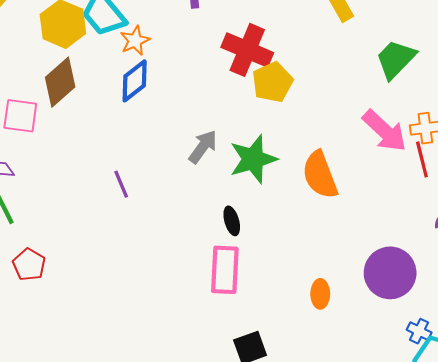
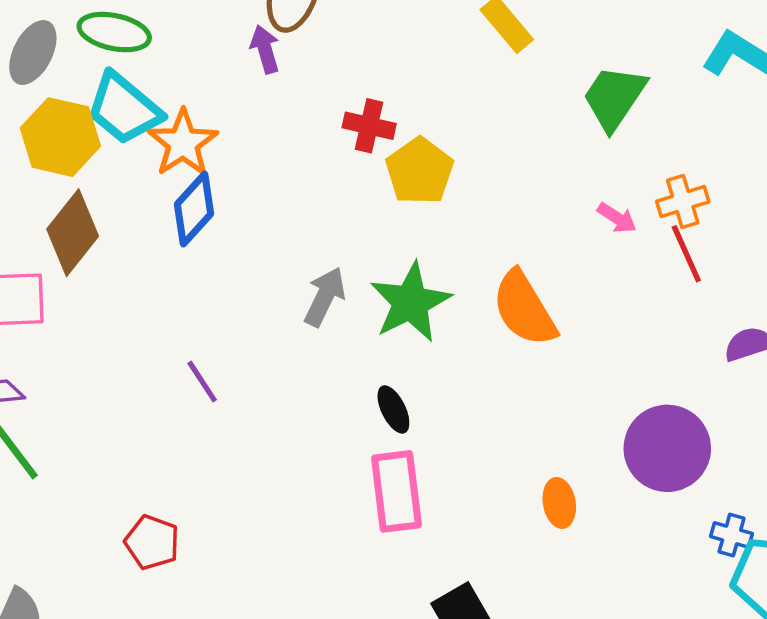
orange star: (135, 41) -> (183, 143), size x1.4
red cross: (247, 50) -> (369, 126), size x0.6
pink arrow: (385, 131) -> (617, 218), size x0.5
red pentagon: (29, 265) -> (152, 542), moved

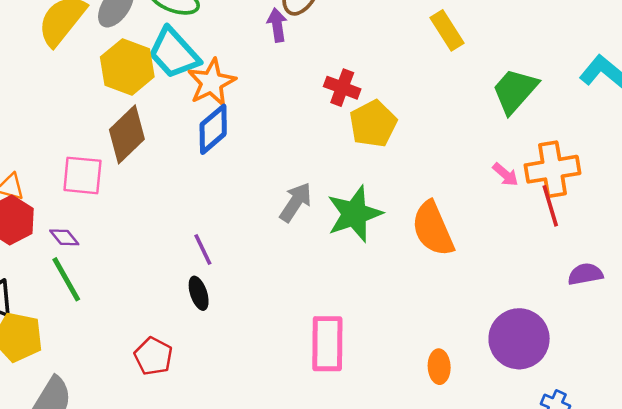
orange cross: (683, 202) -> (553, 169), size x1.5
black ellipse: (393, 409) -> (199, 293), moved

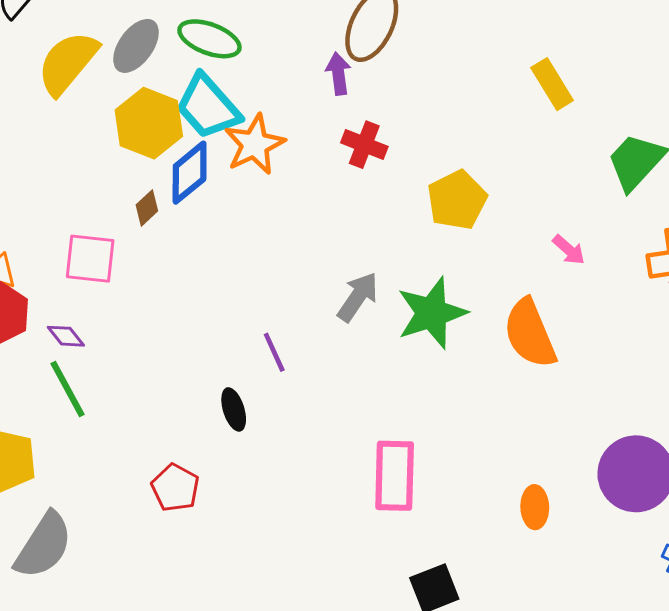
red cross: (342, 88) -> (364, 145), moved
blue diamond: (213, 129) -> (190, 173), moved
brown diamond: (127, 134) -> (147, 208), size x0.5
pink arrow: (505, 174) -> (569, 250), moved
purple line: (203, 250) -> (274, 352), moved

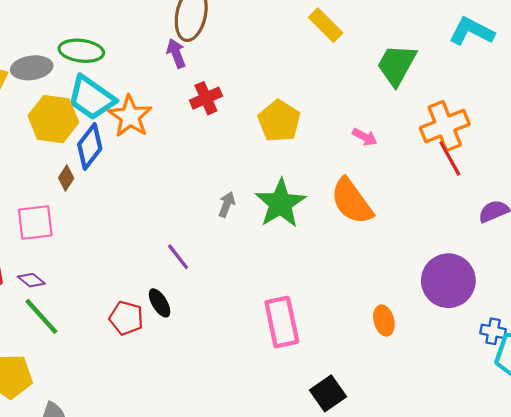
gray ellipse: (136, 46) -> (32, 68), turned 60
red cross: (364, 145) -> (206, 98), turned -32
gray arrow: (358, 297) -> (227, 204), size x0.7
red pentagon: (175, 488) -> (126, 318), moved

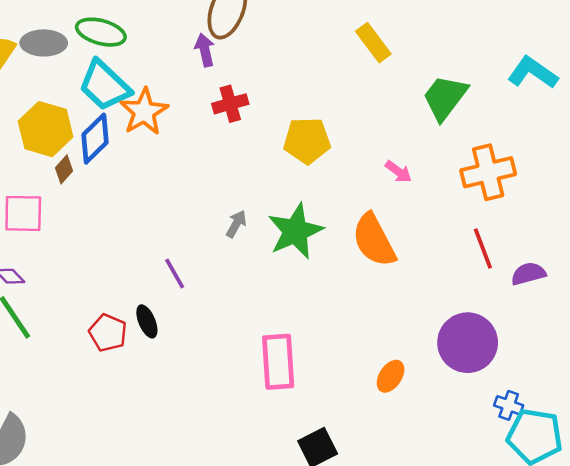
yellow hexagon: (53, 119) -> (46, 129), moved
yellow pentagon: (279, 121) -> (307, 141), turned 30
red line: (450, 158) -> (483, 248), moved
orange ellipse: (384, 320) -> (391, 376), turned 40

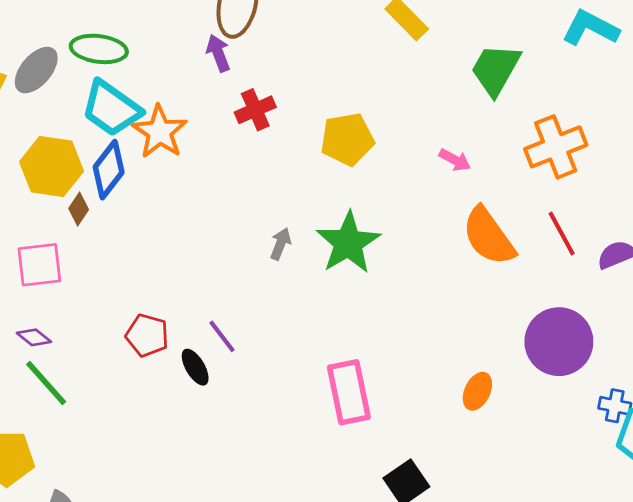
gray ellipse: (44, 43) -> (36, 70), turned -42
orange semicircle: (374, 240) -> (489, 236), moved
purple line: (175, 274) -> (222, 336), moved
red pentagon: (108, 333) -> (147, 335), moved

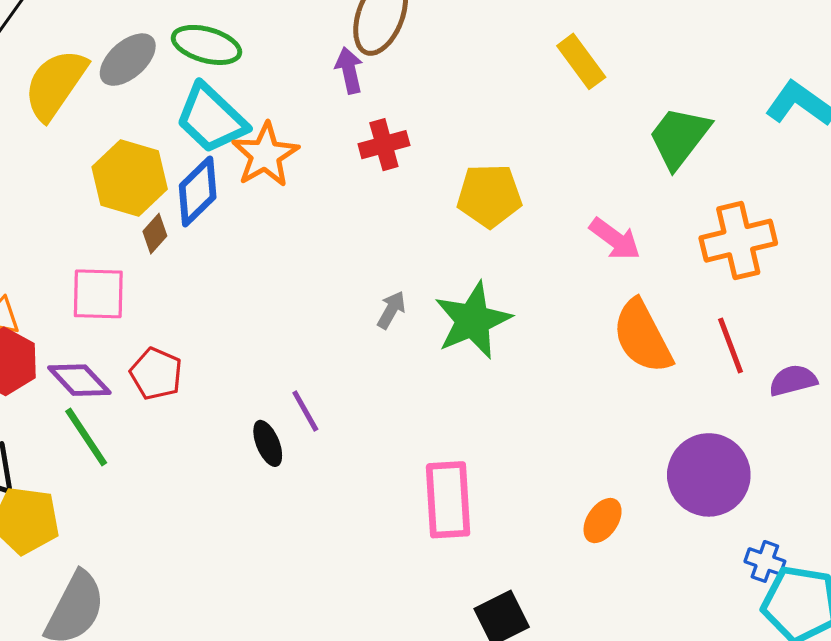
pink arrow: (455, 160) -> (615, 239), size x1.4
red pentagon: (147, 335) -> (156, 374), moved
purple diamond: (34, 337) -> (79, 380), size x1.5

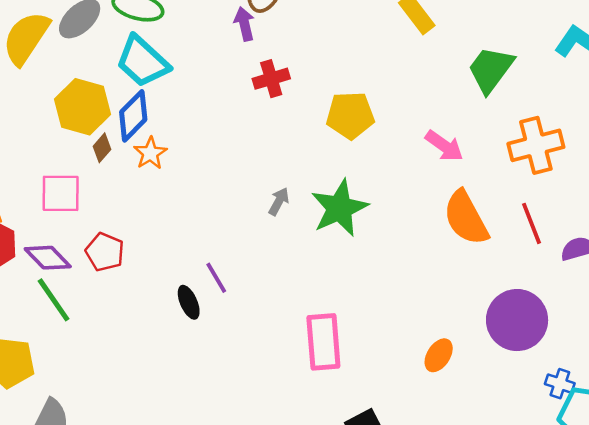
orange star: (265, 155) -> (150, 153), moved, size x0.7

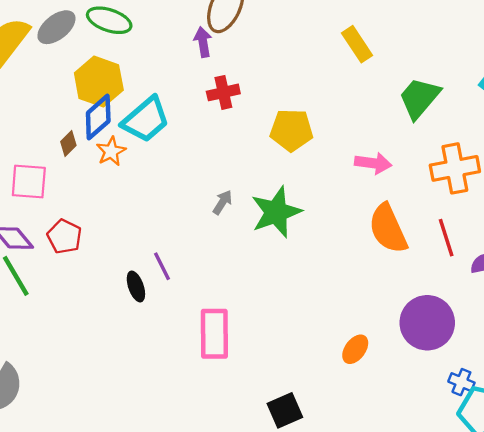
cyan trapezoid: (142, 61) -> (146, 120), moved, turned -87
yellow hexagon: (83, 107) -> (99, 82), moved
pink arrow: (444, 146) -> (373, 163), turned -32
pink rectangle: (323, 342) -> (214, 334), moved

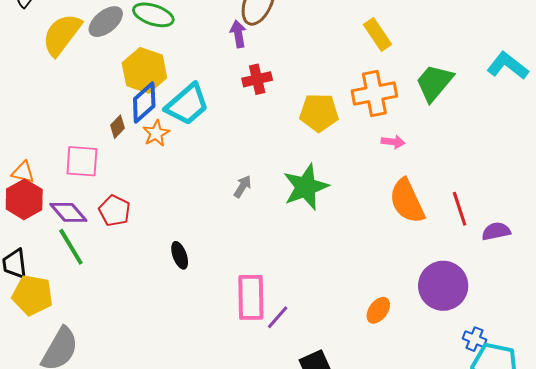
pink arrow: (373, 163) -> (393, 142), size x0.7
orange cross: (455, 168) -> (374, 93), moved
gray arrow: (222, 202) -> (243, 187), moved
purple line: (162, 266) -> (278, 317), moved, turned 68

